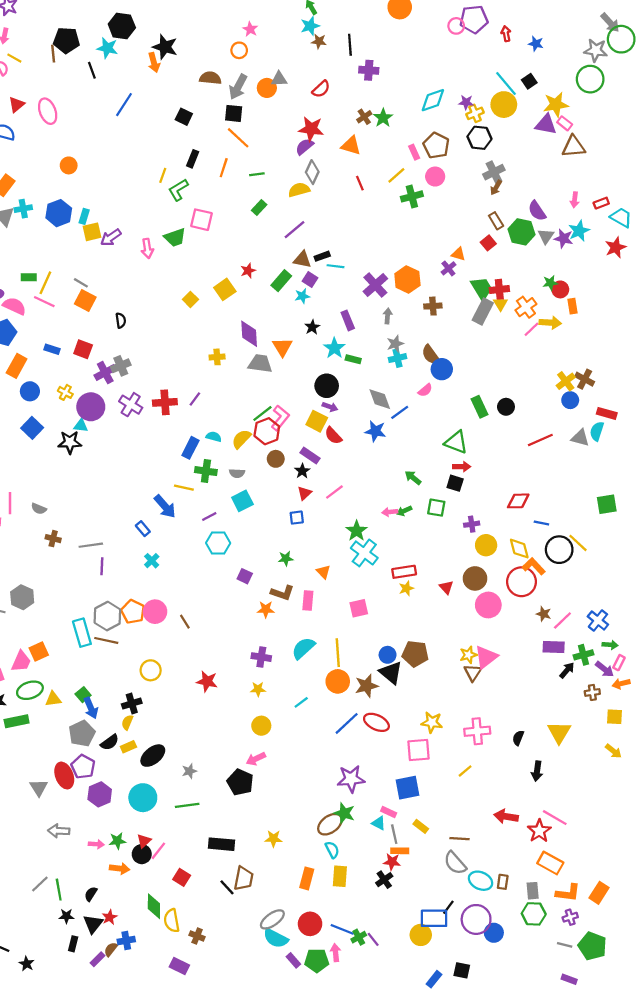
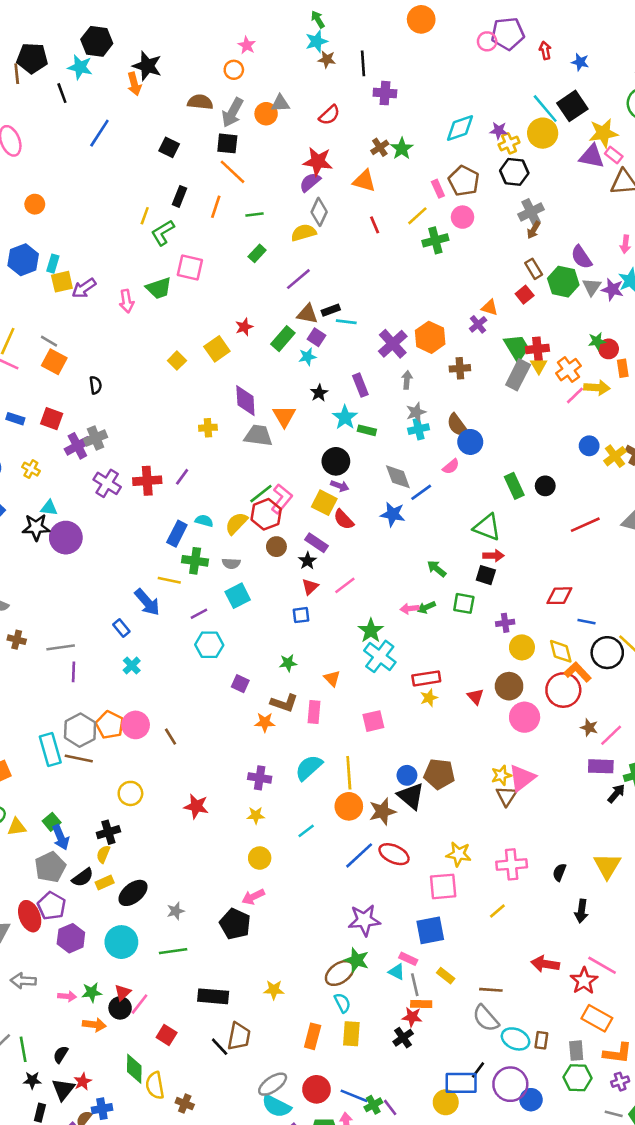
black square: (529, 81) -> (572, 106), size x1.6
blue circle: (570, 400) -> (589, 446), moved
purple circle: (91, 407) -> (66, 538), moved

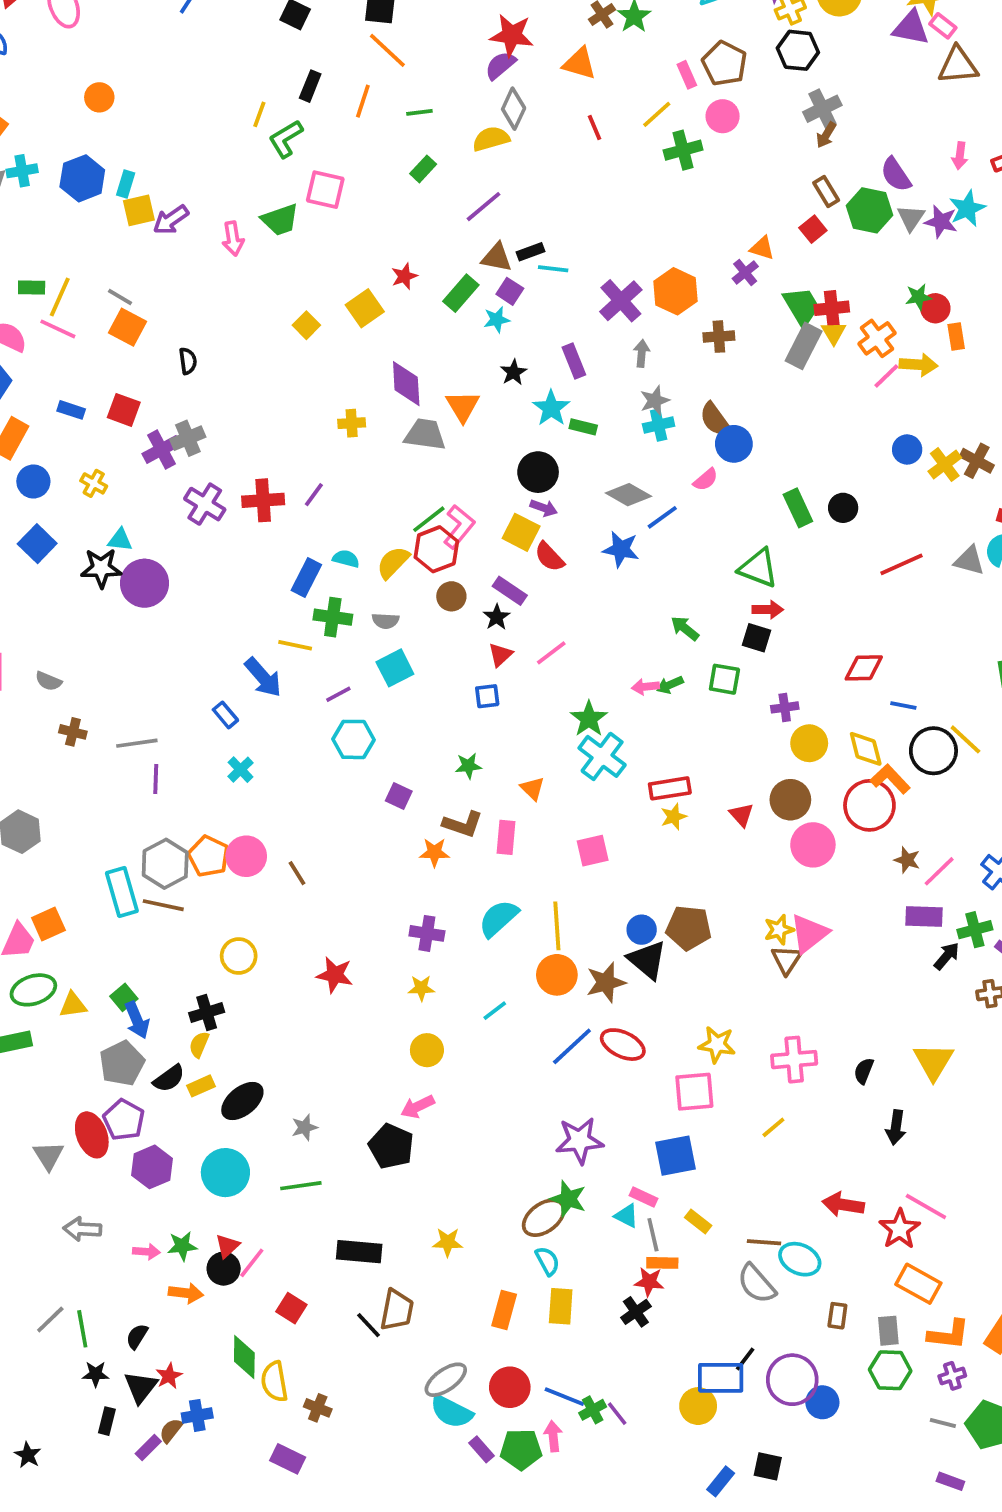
gray diamond: (398, 477) -> (628, 495), turned -40
cyan ellipse: (515, 1039) -> (800, 1259), moved

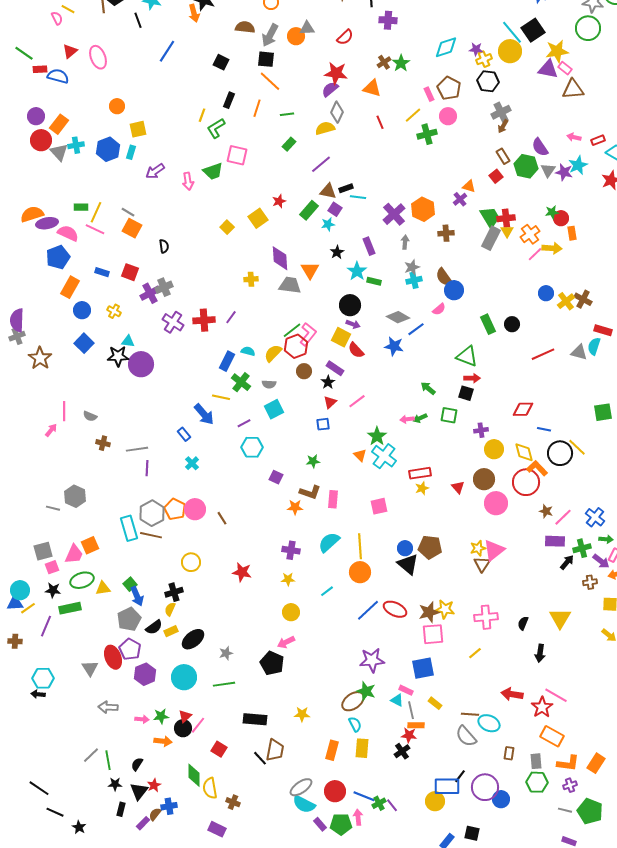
pink arrow: (960, 156) -> (574, 137), turned 96
yellow square: (139, 210) -> (138, 129), moved
green cross: (333, 617) -> (241, 382), turned 30
orange triangle: (532, 788) -> (360, 455), moved
brown star: (606, 982) -> (429, 612), moved

